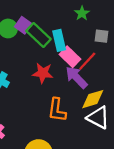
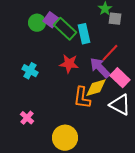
gray square: (101, 36) -> (115, 19), moved
pink rectangle: (70, 57) -> (120, 78), moved
yellow diamond: (93, 99) -> (96, 88), moved

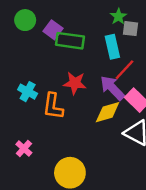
green circle: (37, 23) -> (25, 20), moved
green rectangle: (65, 29) -> (70, 41), turned -35
cyan rectangle: (84, 34) -> (112, 47), moved
orange L-shape: (82, 98) -> (53, 106), moved

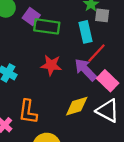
orange L-shape: (53, 106) -> (28, 112), moved
yellow diamond: (108, 112) -> (77, 106), moved

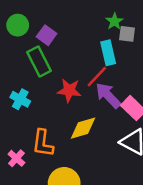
green rectangle: (47, 26) -> (39, 62), moved, turned 55
red line: (97, 53) -> (97, 77), moved
yellow diamond: (77, 106) -> (83, 128), moved

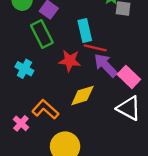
cyan rectangle: (108, 53) -> (85, 31), moved
red line: (97, 77) -> (95, 48), turned 60
orange L-shape: (43, 143) -> (45, 109), turned 124

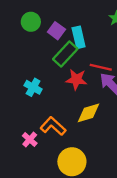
cyan rectangle: (85, 31) -> (79, 37), moved
green rectangle: (42, 34) -> (65, 54), moved, turned 70

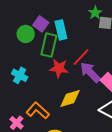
green circle: (31, 22) -> (26, 34), moved
green rectangle: (65, 54) -> (49, 45), turned -30
red line: (101, 67) -> (81, 57), turned -60

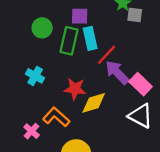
purple square: (41, 24) -> (80, 16), moved, turned -35
cyan rectangle: (61, 30) -> (90, 38), moved
red star: (59, 68) -> (75, 89), moved

